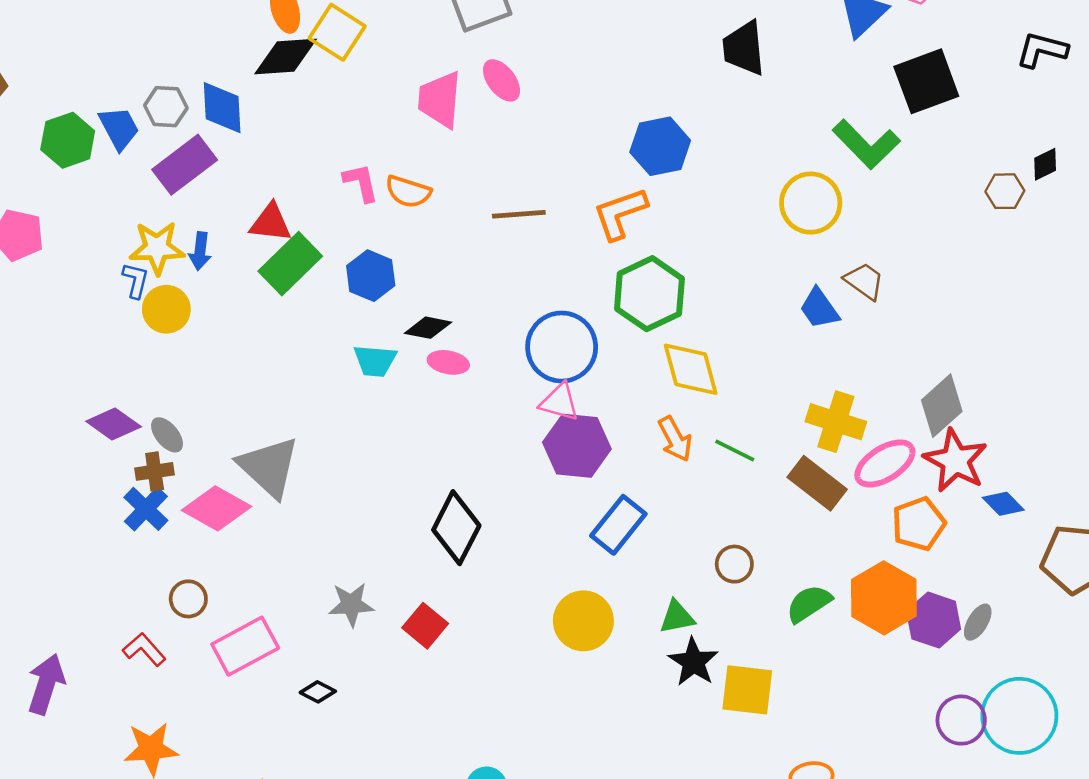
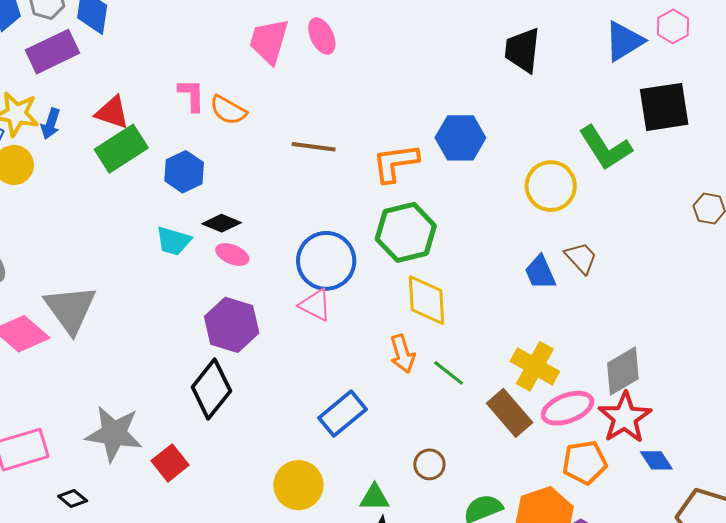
blue hexagon: (660, 146) -> (460, 138), moved
purple hexagon: (577, 446) -> (232, 325), moved
gray star: (351, 605) -> (114, 434), size x1.5

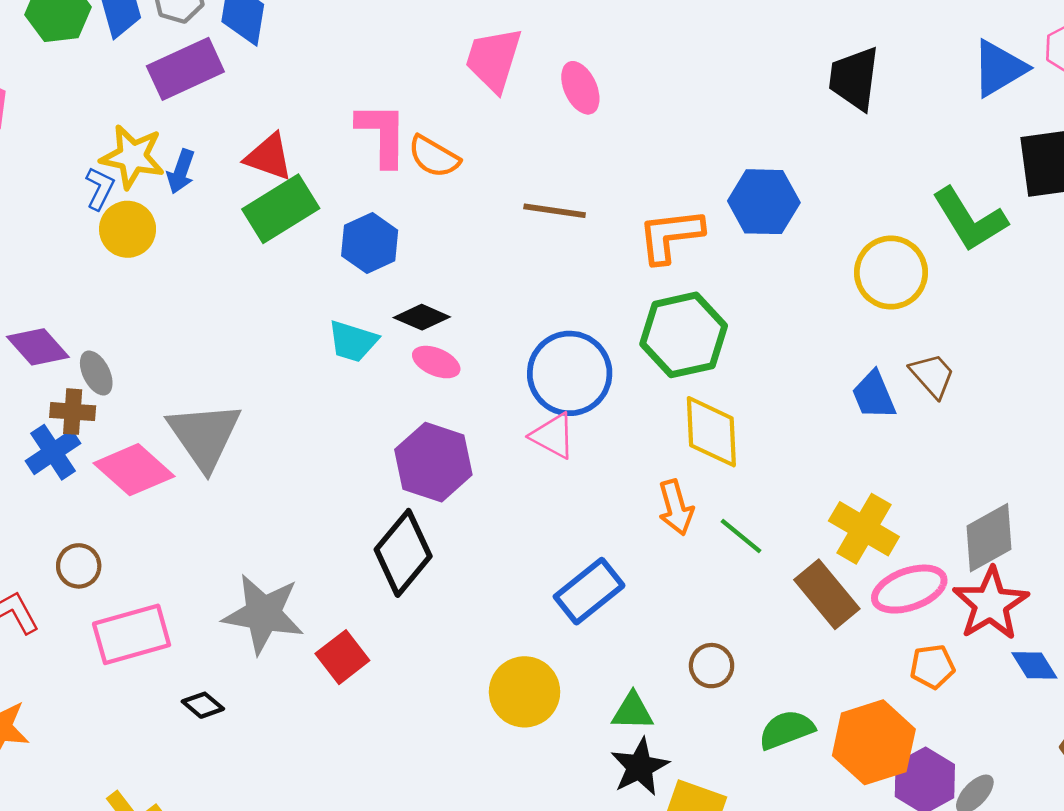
pink ellipse: (322, 36) -> (580, 88), moved
pink L-shape: (192, 95) -> (382, 134), size x1.4
orange pentagon: (585, 462) -> (932, 667), size x0.7

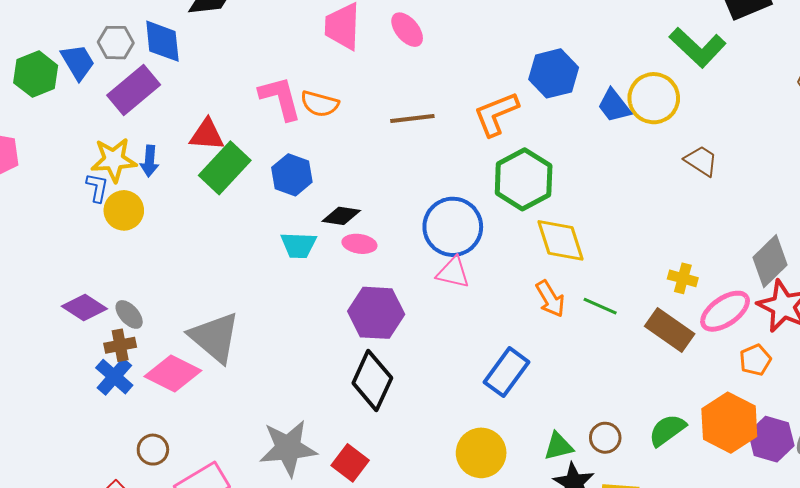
blue trapezoid: (874, 395) -> (614, 106), moved
yellow cross: (864, 529) -> (683, 278), size x0.6
brown circle: (712, 666) -> (605, 438), moved

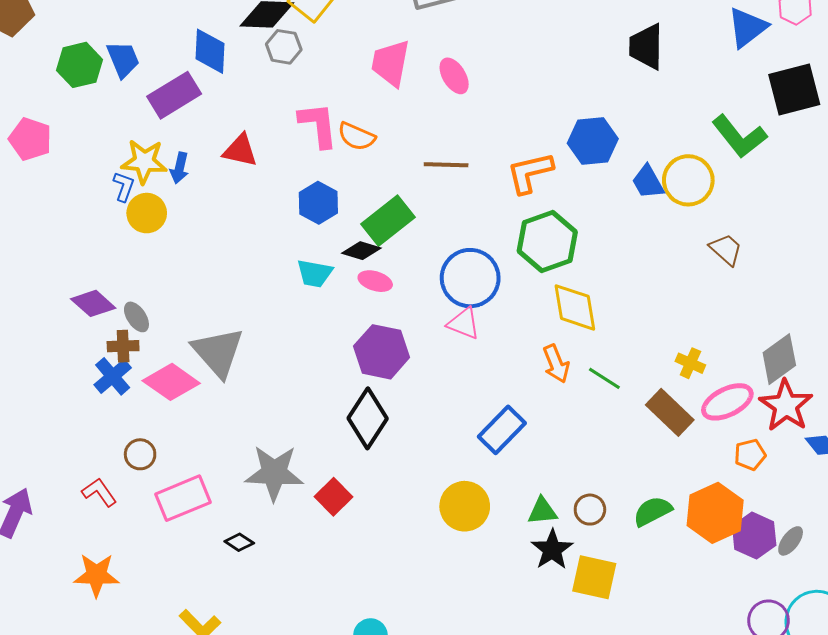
gray hexagon: (116, 43) -> (284, 47), moved
green rectangle: (225, 168) -> (388, 221), moved

